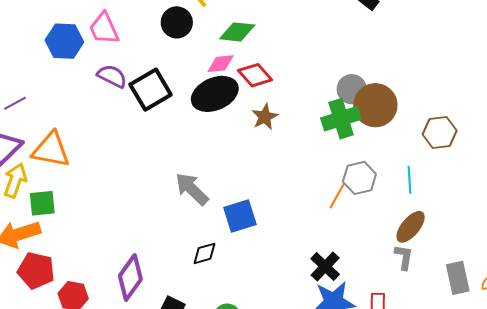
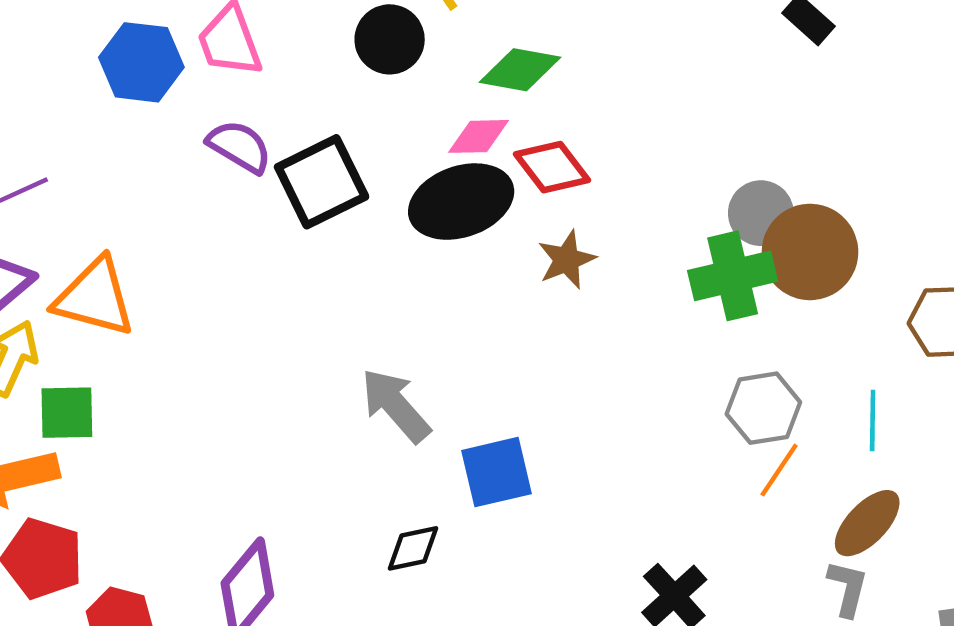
orange line: (337, 196) -> (779, 470), moved

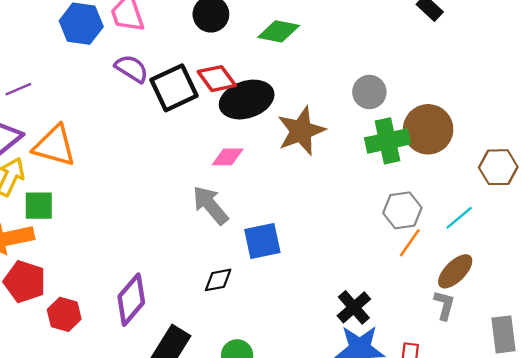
pink diamond: (478, 136) -> (228, 157), moved
red diamond: (552, 167) -> (217, 79), moved
gray circle: (761, 213) -> (369, 92), moved
brown star: (567, 260) -> (301, 131), size x1.6
cyan line: (873, 420) -> (459, 218), turned 48

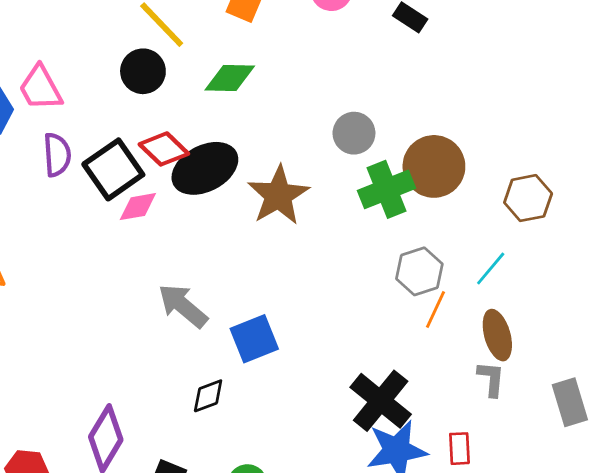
purple semicircle: (132, 69) -> (57, 155), turned 64
pink diamond: (228, 157) -> (138, 207), moved
brown ellipse: (455, 271) -> (497, 335), turned -51
black cross: (354, 307) -> (381, 401), size x1.4

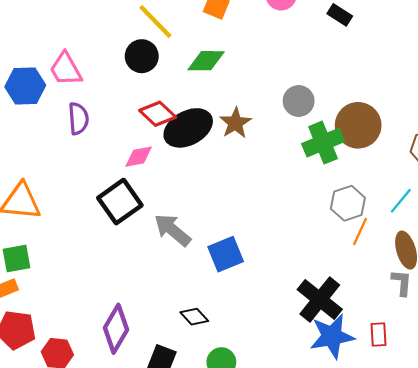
black square: (113, 169) -> (120, 202), moved
brown star: (278, 195) -> (235, 123), moved, size x0.7
black diamond: (208, 396) -> (194, 317), moved, turned 68

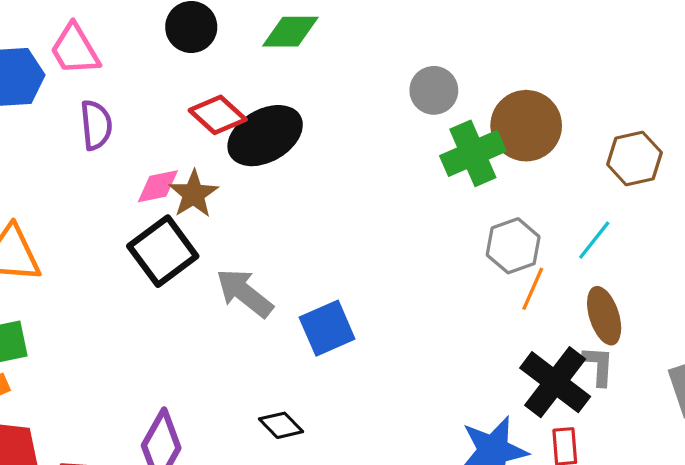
brown star: (235, 123) -> (194, 194), moved
pink diamond: (139, 157) -> (158, 186), moved
black cross: (320, 299) -> (555, 382), moved

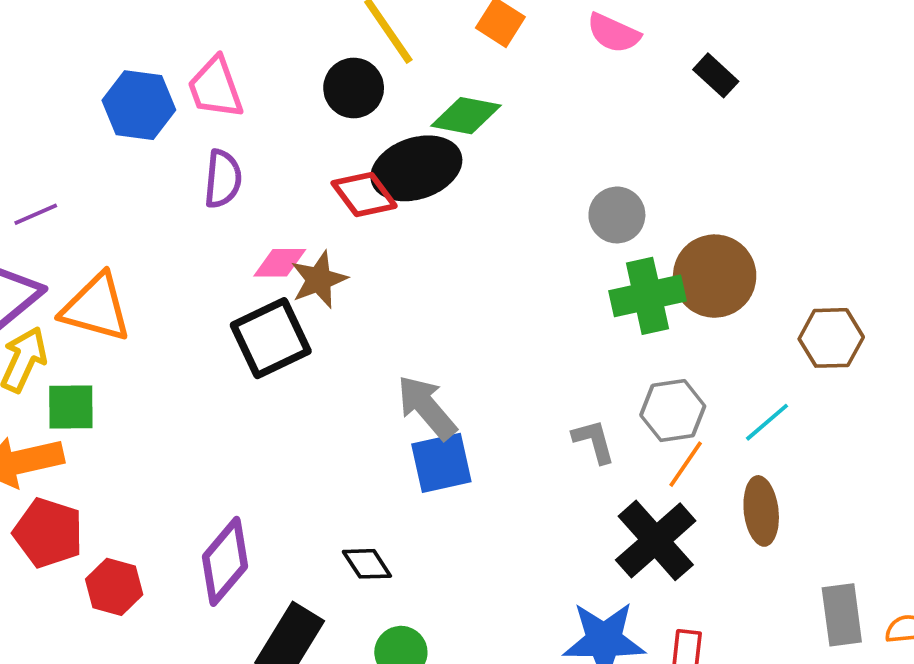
black ellipse: (265, 136) -> (416, 168), moved
gray arrow: (245, 293) -> (427, 407), moved
gray L-shape: (599, 366) -> (594, 441), moved, turned -30
black cross: (555, 382) -> (656, 540), moved

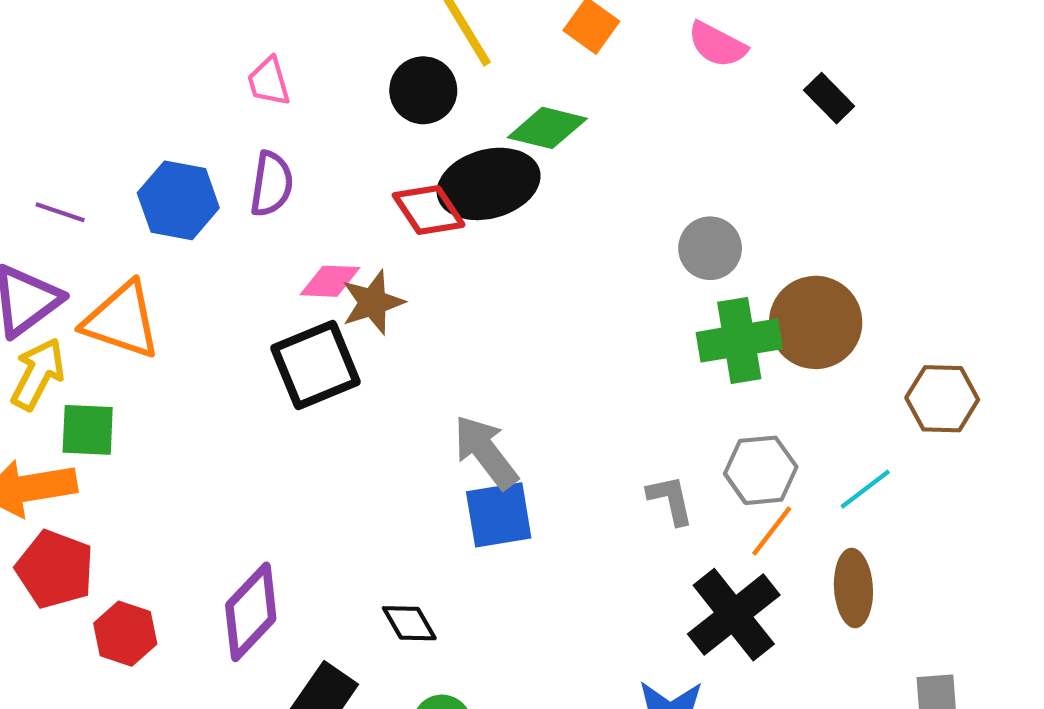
pink trapezoid: (215, 88) -> (269, 82), size x0.7
blue hexagon: (139, 105) -> (178, 200), moved
purple line: (36, 214) -> (60, 212), turned 39

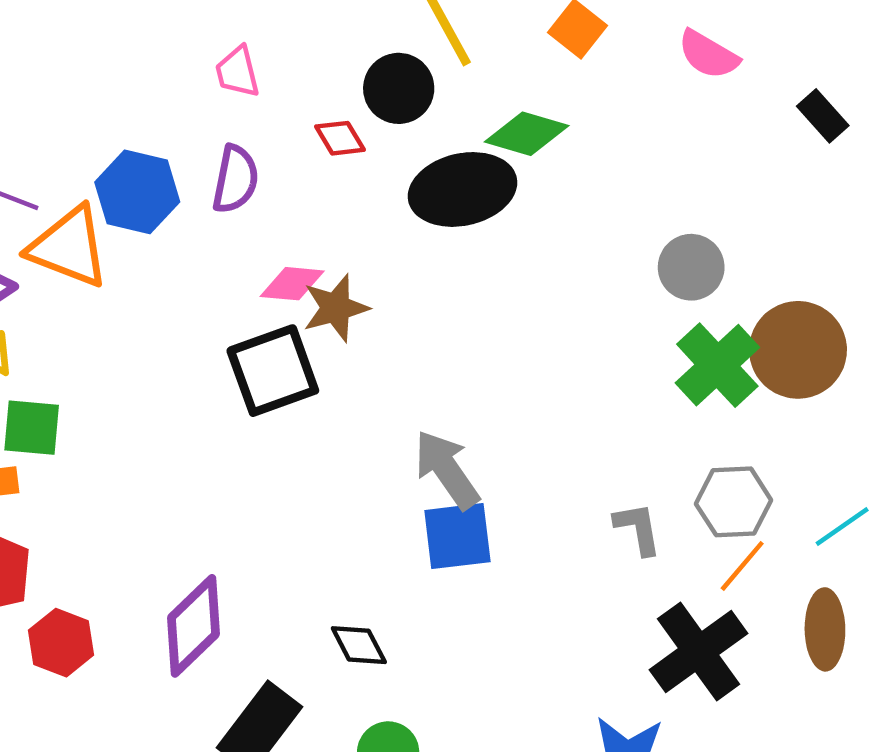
red diamond: (429, 210) -> (340, 138), moved, size x0.7
orange triangle: (122, 320) -> (69, 247), moved
green cross: (739, 341) -> (717, 365), turned -36

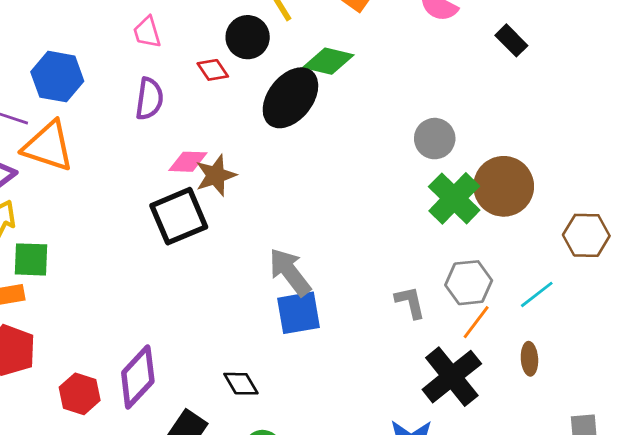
black ellipse: (463, 189) -> (290, 98), turned -36
blue hexagon: (137, 192) -> (57, 77), moved
brown ellipse: (825, 629) -> (529, 359), size x0.7
red hexagon: (61, 643) -> (80, 394), moved

